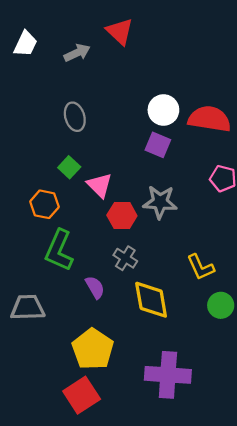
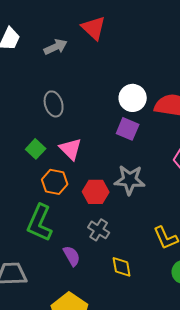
green square: (69, 167) -> (36, 149), moved
pink triangle: (99, 185) -> (71, 149), moved
orange hexagon: (44, 204) -> (55, 182), moved
yellow diamond: (151, 300) -> (122, 267), size x0.6

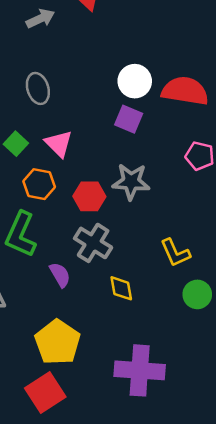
gray cross: (99, 230) -> (93, 243), size x1.4

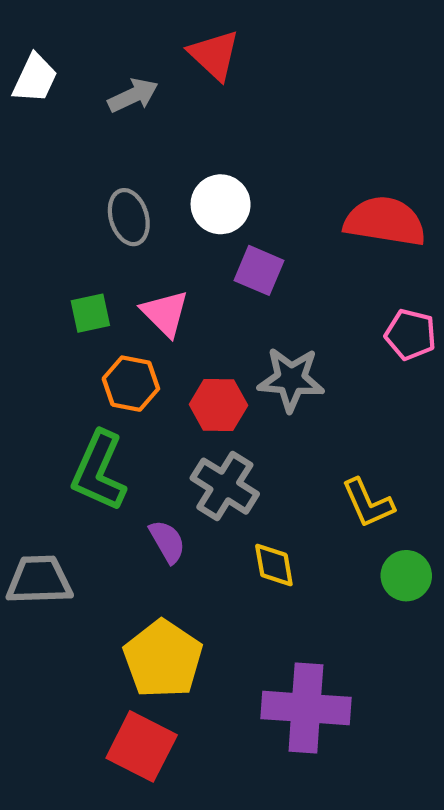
white circle: (135, 81) -> (221, 204), moved
purple square: (129, 119) -> (259, 270), moved
green square: (16, 144) -> (90, 313), turned 35
red square: (45, 393) -> (142, 746), turned -30

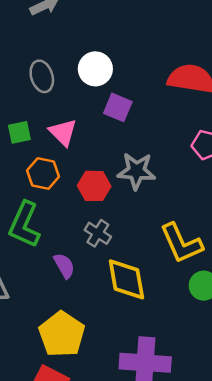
gray cross: (225, 486) -> (98, 233), size x0.7
yellow L-shape: (368, 503) -> (181, 243), size x1.4
yellow diamond: (274, 565) -> (126, 279), size x1.6

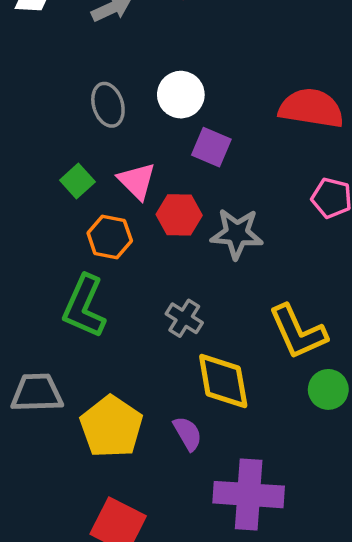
green square: (19, 132) -> (77, 181), turned -30
red hexagon: (94, 186) -> (179, 215), moved
purple semicircle: (64, 266) -> (188, 434), moved
yellow pentagon: (62, 334) -> (111, 427), moved

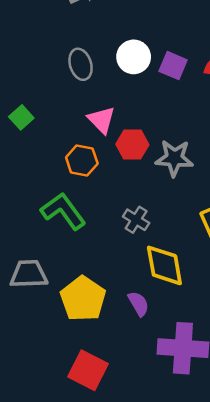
purple square: (211, 147) -> (173, 66), moved
green square: (77, 181) -> (21, 117), moved
green L-shape: (84, 306) -> (63, 211), turned 120

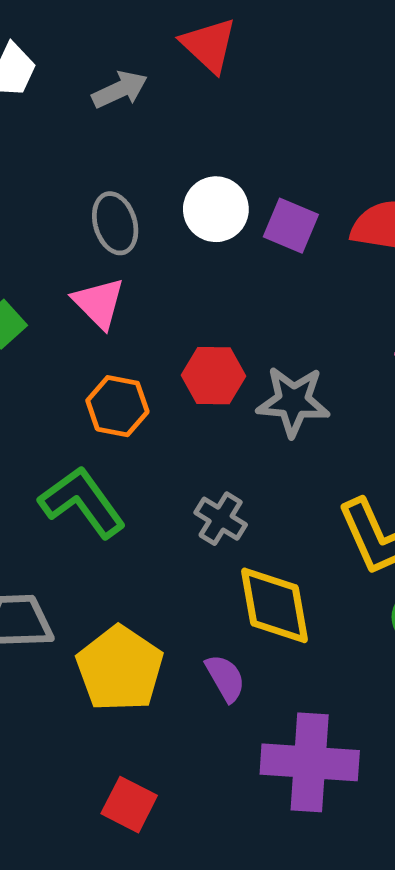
pink triangle: (102, 120) -> (99, 303), moved
red square: (88, 370) -> (129, 805), size x0.7

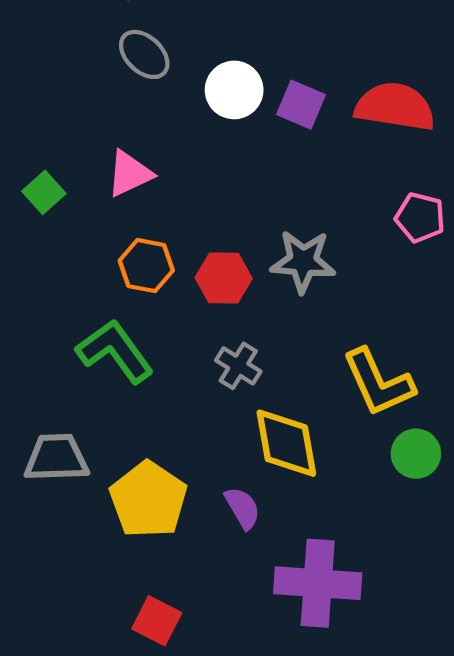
gray ellipse: (115, 223) -> (144, 54), moved, turned -30
pink triangle: (99, 303) -> (130, 174), turned 50
red hexagon: (214, 376) -> (224, 278), moved

